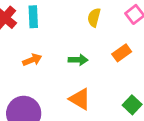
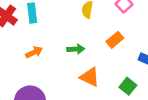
orange triangle: (80, 99) -> (90, 77), moved

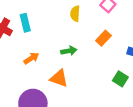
orange triangle: (90, 77) -> (59, 78), moved

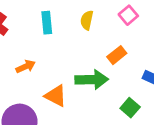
cyan rectangle: (25, 23) -> (47, 23), moved
green arrow: (69, 51) -> (92, 80), moved, size x1.6

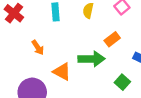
orange arrow: (26, 67) -> (38, 47), turned 80

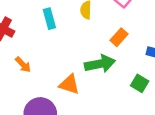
orange arrow: (38, 47) -> (23, 65), moved

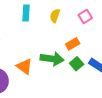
green square: (140, 83) -> (77, 64), moved

